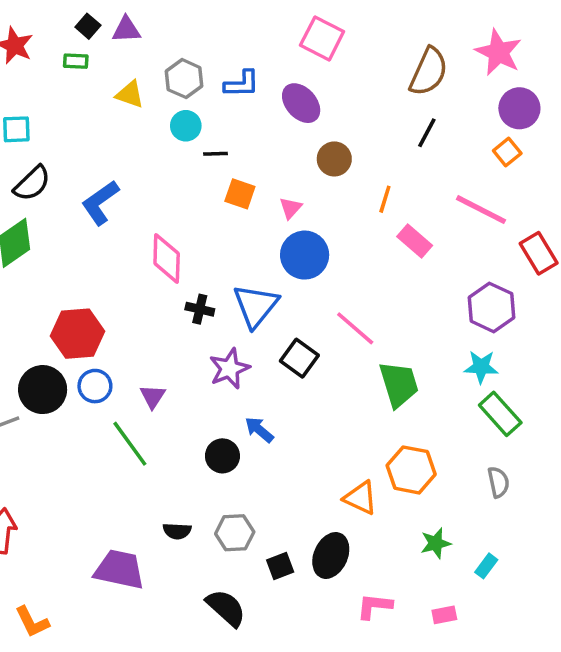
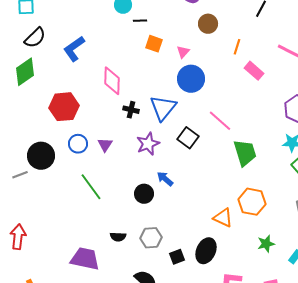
red hexagon: (77, 334) -> (64, 107), moved
blue circle: (95, 386) -> (78, 144), moved
purple triangle: (153, 397) -> (105, 145), moved

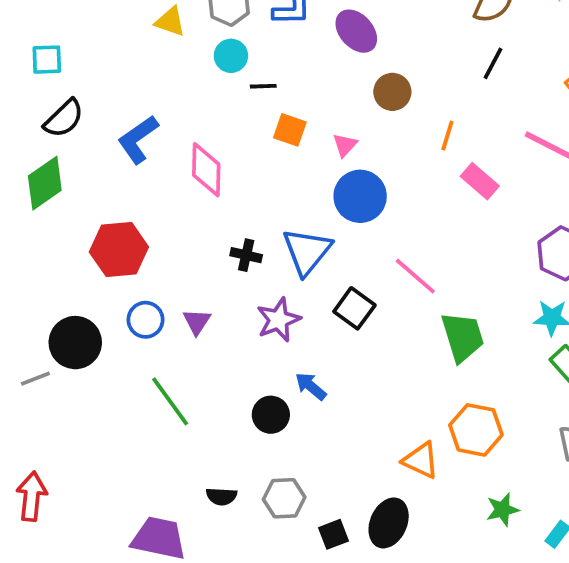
pink diamond: (112, 81) -> (206, 170), moved

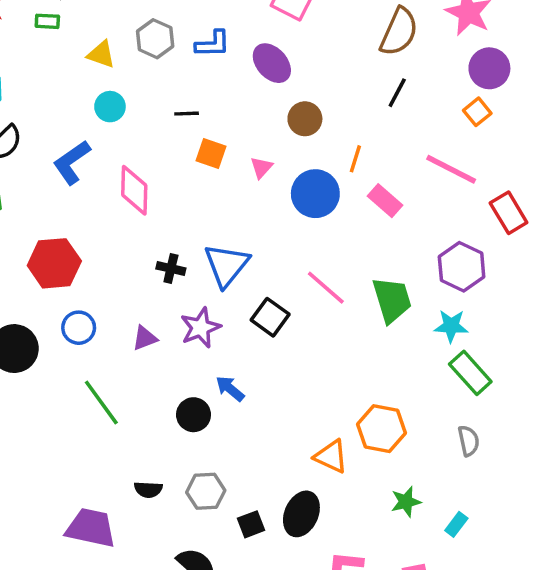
cyan circle: (231, 56) -> (110, 107), moved
blue circle: (360, 196) -> (315, 194), moved
purple triangle: (197, 322) -> (145, 338), moved, turned 36
green trapezoid: (463, 337) -> (392, 300), moved

